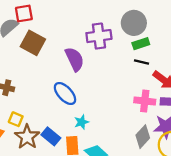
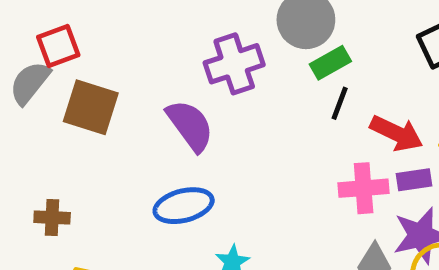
black line: (141, 62) -> (340, 103), turned -72
blue ellipse: (65, 94) -> (184, 206), turned -50

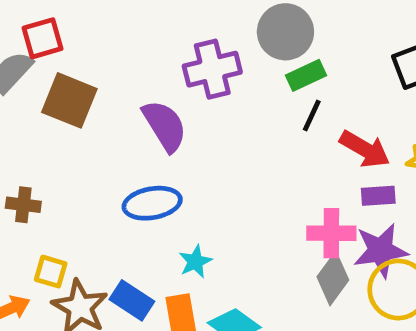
pink cross: (364, 188) -> (331, 233), moved

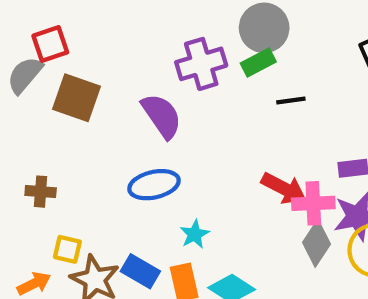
green rectangle: (306, 75) -> (258, 63), moved
black line: (312, 116) -> (291, 100), turned 60
red arrow: (365, 149) -> (284, 188), moved

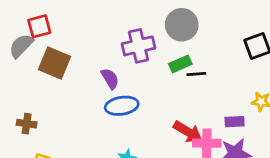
green rectangle: (258, 63) -> (180, 64), moved
purple semicircle: (162, 116) -> (110, 79), size x0.7
blue ellipse: (154, 185) -> (122, 106), moved

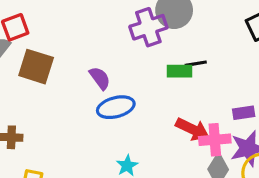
purple cross: (138, 46) -> (148, 27), moved
green rectangle: (180, 64) -> (180, 71), moved, turned 30

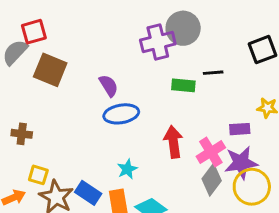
black line: (196, 64) -> (213, 73), moved
red arrow: (192, 129) -> (173, 142), moved, turned -128
pink cross: (215, 140) -> (211, 152), turned -32

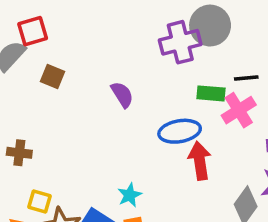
brown square: (50, 70) -> (52, 76), size x0.6
blue ellipse: (121, 114) -> (180, 131), moved
pink cross: (211, 152) -> (239, 110), moved
cyan star: (127, 169) -> (130, 195), moved

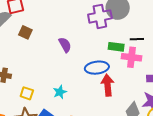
pink cross: (239, 110) -> (132, 57), turned 36
cyan star: (130, 195) -> (60, 92), moved
yellow square: (39, 202) -> (27, 93), moved

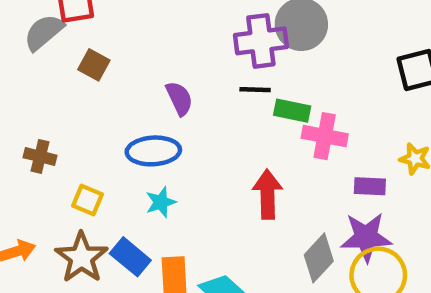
black line: (137, 39) -> (255, 90), moved
blue ellipse: (97, 68) -> (153, 151), moved

